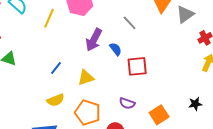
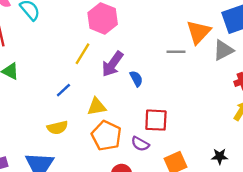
yellow line: (49, 18) -> (82, 54), moved
gray line: (130, 23) -> (176, 52), moved, turned -56
red square: (137, 66) -> (156, 120), moved
orange pentagon: (88, 113) -> (106, 136), moved

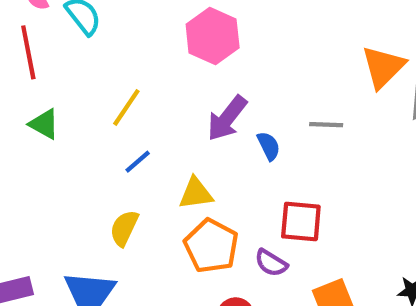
gray line: (176, 52) -> (326, 125), moved
yellow line: (82, 54) -> (126, 107), moved
yellow semicircle: (57, 128) -> (124, 228), turned 126

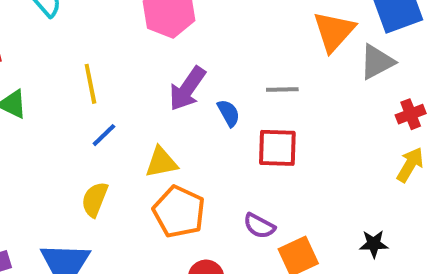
yellow line: (126, 107) -> (90, 84), turned -42
red square: (301, 222) -> (277, 148), moved
purple semicircle: (271, 263) -> (259, 226), moved

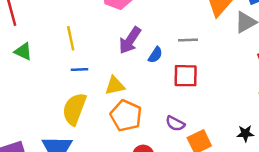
blue semicircle: (229, 113) -> (155, 55), turned 63
blue line: (104, 135) -> (79, 70), turned 42
yellow semicircle: (95, 199) -> (74, 109), size x1.5

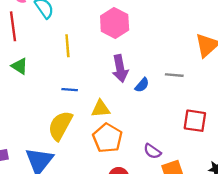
yellow line: (71, 38) -> (67, 46), moved
purple arrow: (130, 40) -> (120, 68), turned -52
red square: (186, 76) -> (195, 121), moved

